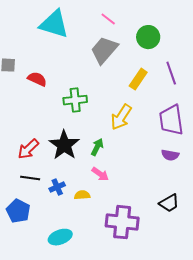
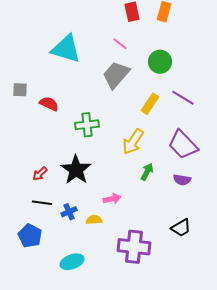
purple line: (171, 73) -> (183, 98), turned -40
purple trapezoid: (171, 120) -> (183, 145), turned -36
green arrow: (97, 147) -> (147, 172), moved
red arrow: (28, 149) -> (40, 174), size x0.7
pink arrow: (100, 174) -> (112, 199), turned -48

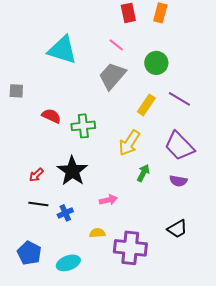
red semicircle: (49, 104) -> (51, 116), moved
yellow semicircle: (94, 220) -> (97, 233), moved
blue pentagon: (30, 236) -> (29, 253), moved

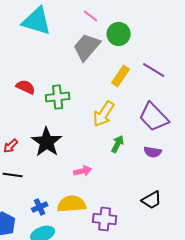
green circle: (156, 63) -> (119, 34), moved
blue cross: (65, 213) -> (40, 207), moved
yellow semicircle: (97, 233) -> (72, 204), size x1.8
purple cross: (130, 248) -> (105, 219), size x0.7

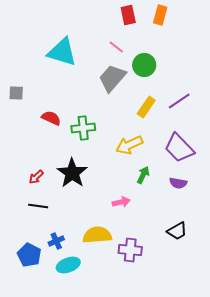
purple line: (154, 70) -> (179, 101), turned -65
yellow arrow: (104, 114) -> (129, 145), turned 32
pink arrow: (83, 171) -> (121, 202), moved
blue cross: (40, 207) -> (56, 241), moved

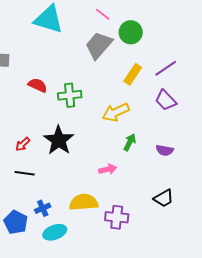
purple trapezoid: (179, 148) -> (166, 100), moved, size x0.7

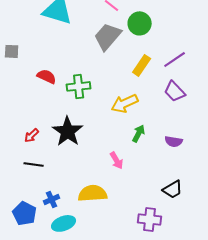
pink arrow: (108, 169) -> (117, 160), turned 72
purple cross: (117, 217) -> (150, 219), moved

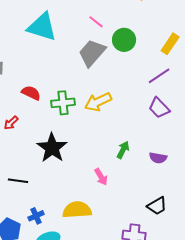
yellow rectangle: (142, 65) -> (170, 44), moved
yellow arrow: (125, 103) -> (98, 102), moved
red arrow: (32, 135) -> (11, 123), moved

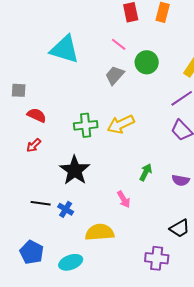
gray trapezoid: (92, 53) -> (115, 75), size x0.7
red semicircle: (31, 93) -> (37, 115), moved
blue cross: (36, 216) -> (66, 209), moved, turned -35

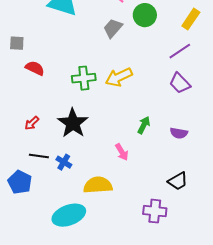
red arrow: (34, 145) -> (32, 123), moved
blue pentagon: (32, 252) -> (20, 182), moved
cyan ellipse: (71, 262) -> (69, 215), size x1.4

